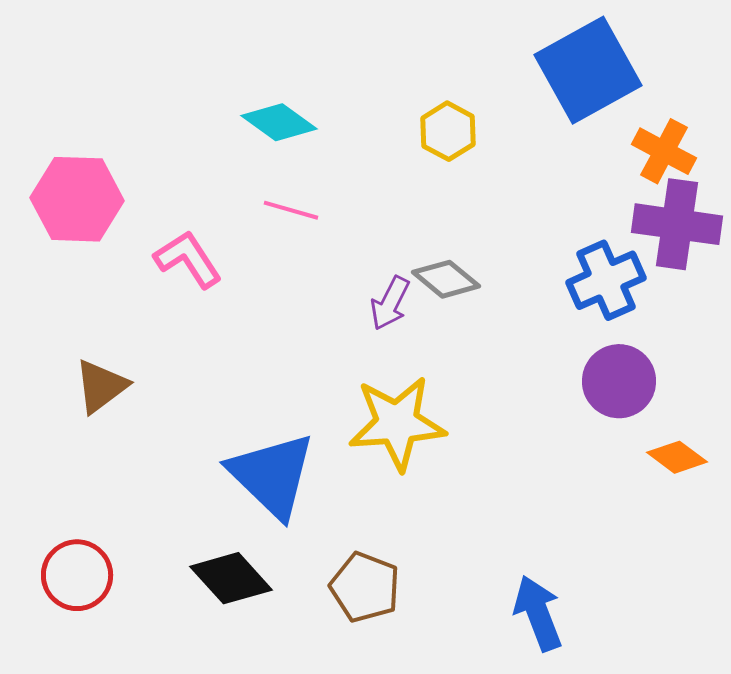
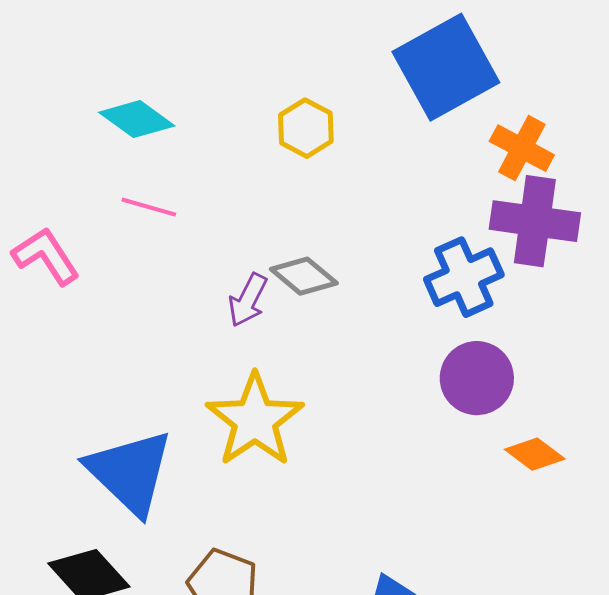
yellow star: (397, 423) -> (255, 420), turned -30

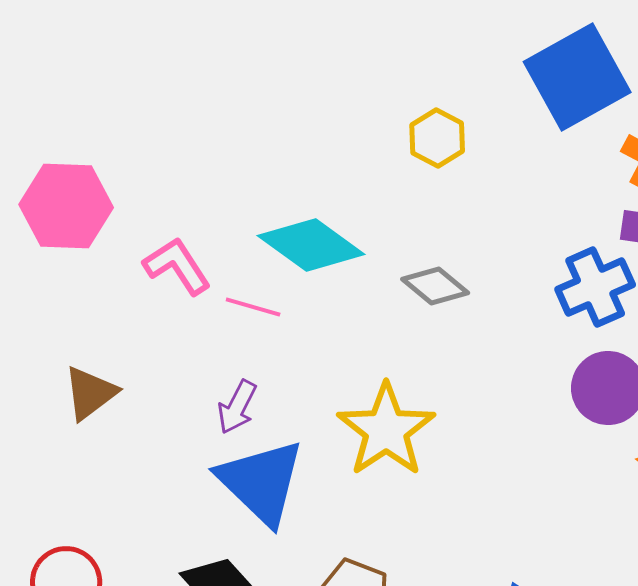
cyan diamond: (137, 119) -> (311, 245), moved, size x1.4
pink line: (149, 207) -> (253, 307), moved
purple arrow: (248, 300) -> (237, 407), moved

